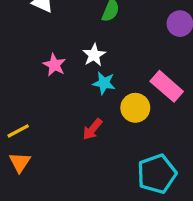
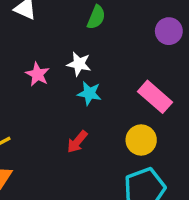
white star: (94, 55) -> (79, 64), turned -30
yellow circle: (135, 108) -> (141, 140), moved

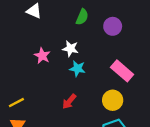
purple circle: (169, 31) -> (113, 26), moved

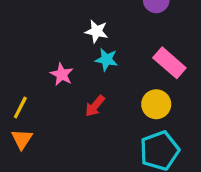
pink star: (42, 56) -> (62, 74), moved
yellow line: (16, 103) -> (20, 108), turned -35

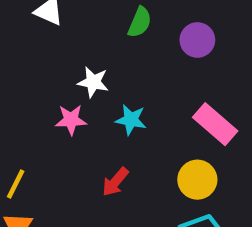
white star: (97, 31) -> (93, 82), moved
pink star: (62, 74) -> (71, 120), moved, turned -30

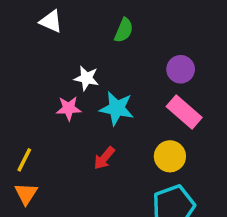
purple circle: (197, 40) -> (181, 69), moved
cyan star: (131, 120) -> (117, 108), size x1.4

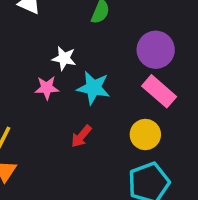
purple circle: (181, 69) -> (156, 50), size x1.4

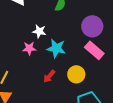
yellow circle: (145, 135) -> (76, 74), moved

